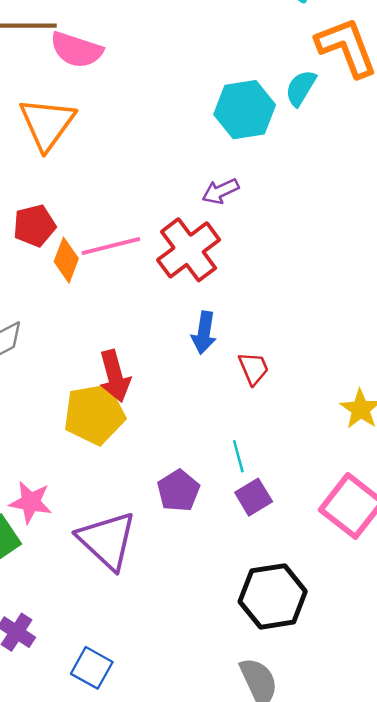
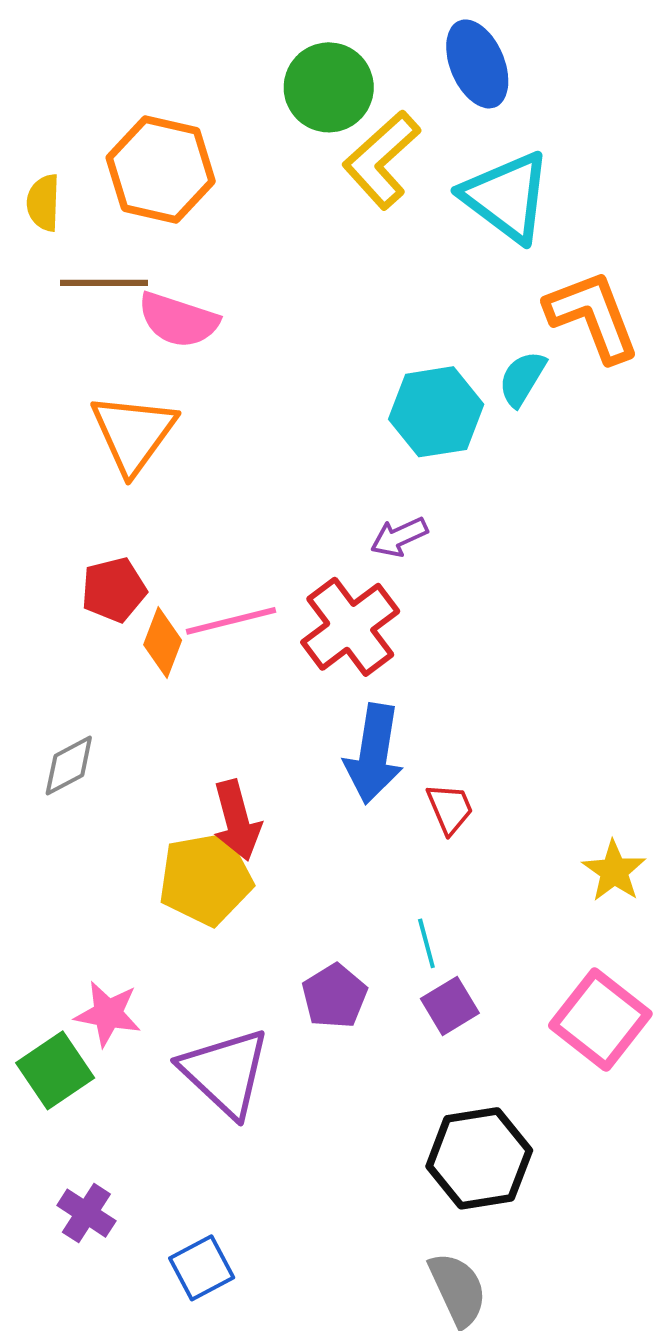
blue arrow: (204, 333) -> (374, 754), size x1.5
blue square: (92, 668) -> (202, 1268), turned 33

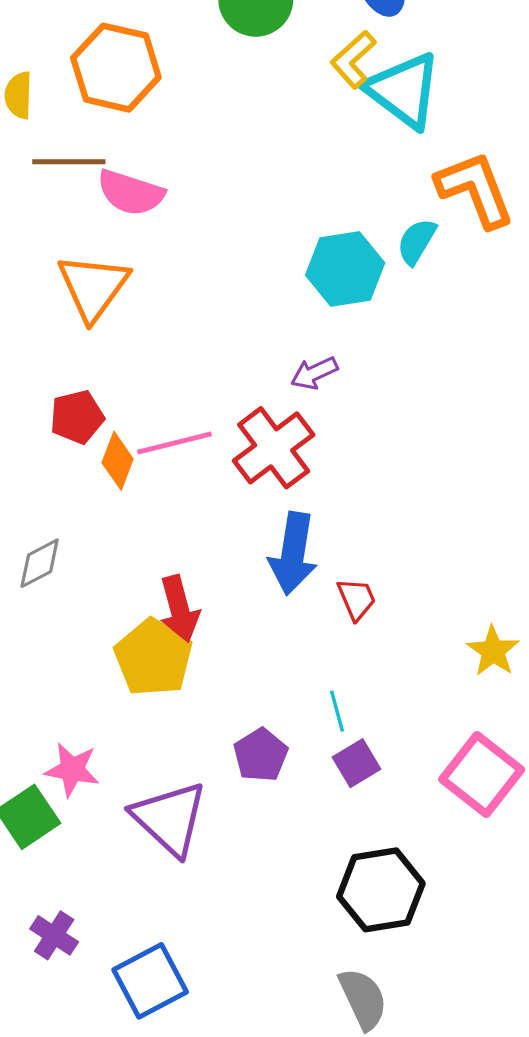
yellow L-shape: (381, 160) -> (353, 59), moved, size x0.7
yellow pentagon: (206, 879) -> (153, 657), turned -30
blue square: (202, 1268) -> (150, 981), size x1.4

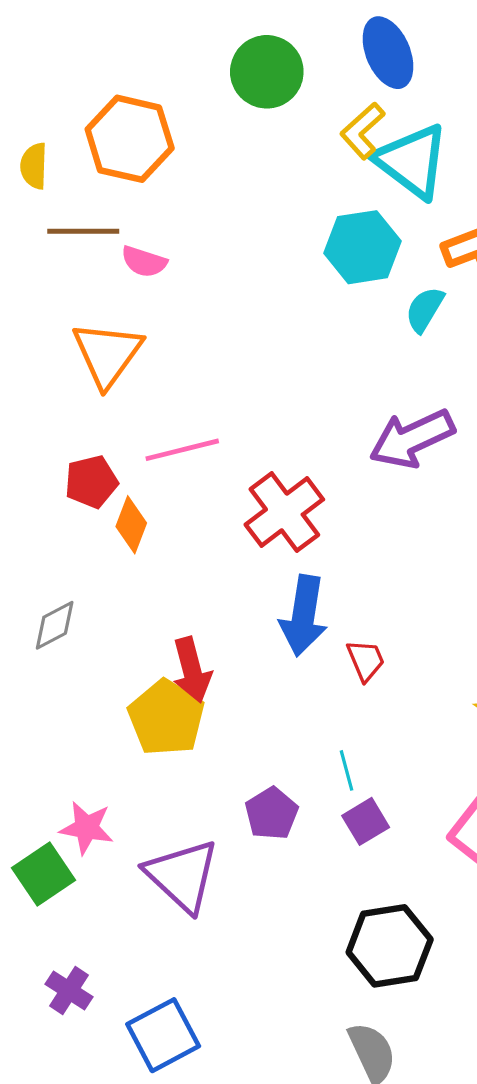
pink semicircle: (131, 193) -> (144, 262), size x0.7
cyan hexagon: (345, 269) -> (362, 247), moved
purple arrow: (314, 373) -> (412, 439), moved, size x1.8
pink line: (174, 443) -> (182, 450), moved

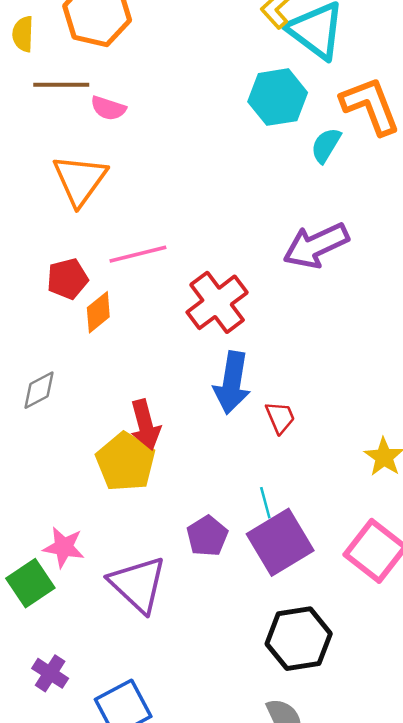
orange diamond: (131, 525) -> (98, 312), turned 30
purple square: (366, 821) -> (280, 542), size x1.8

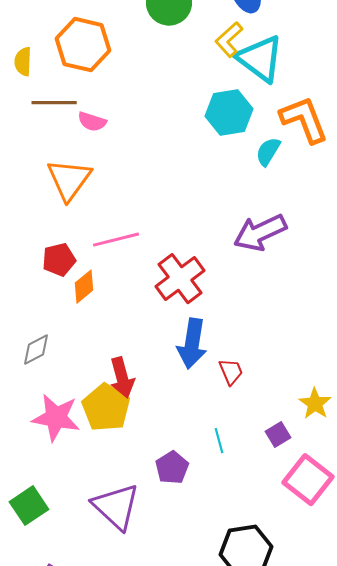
purple square: (280, 542) -> (278, 435), moved, size x0.5
pink star: (64, 547) -> (56, 418), moved, size x1.4

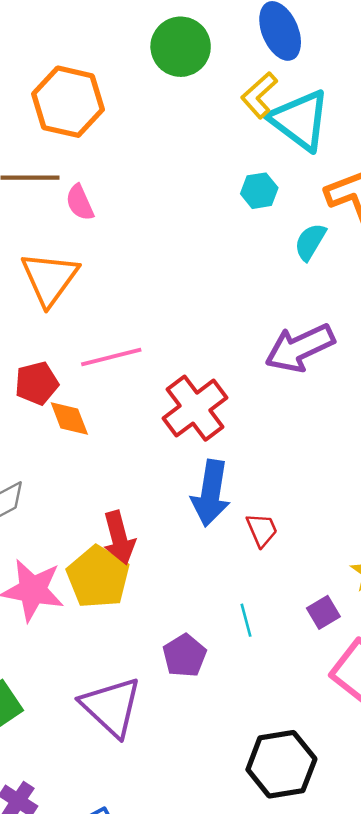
cyan hexagon: (229, 113) -> (259, 191), size x0.6
pink semicircle: (92, 122) -> (80, 203), turned 48
orange diamond: (84, 287) -> (69, 419), turned -72

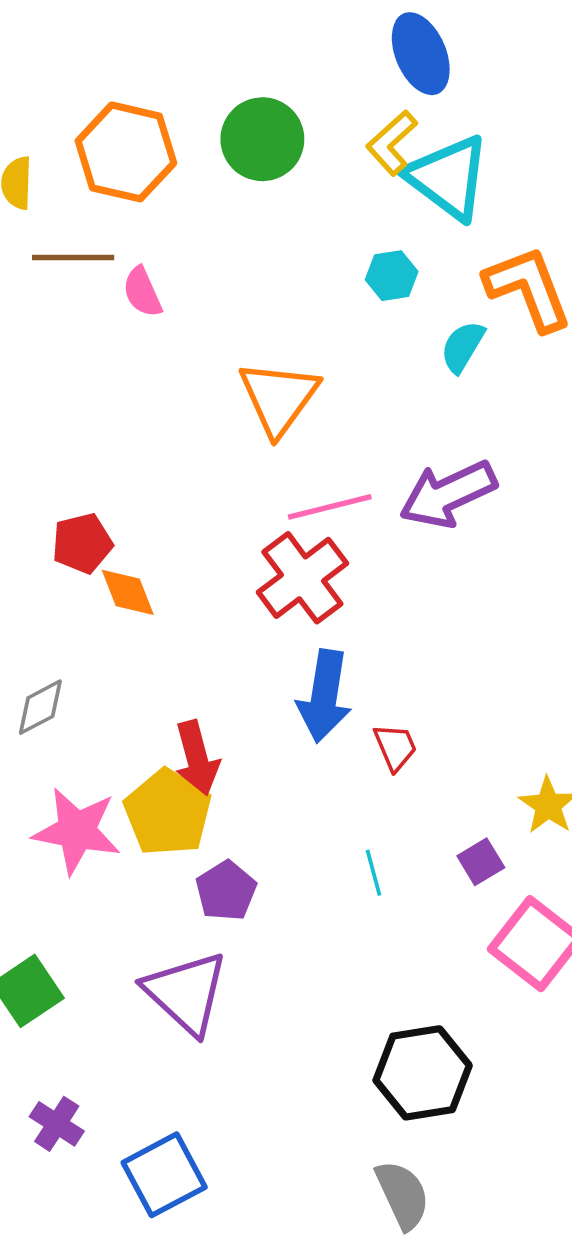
green circle: (181, 47) -> (262, 139), moved
orange triangle: (50, 278) -> (279, 398), moved
pink line: (111, 357) -> (330, 507), moved
purple pentagon: (185, 656) -> (226, 891), moved

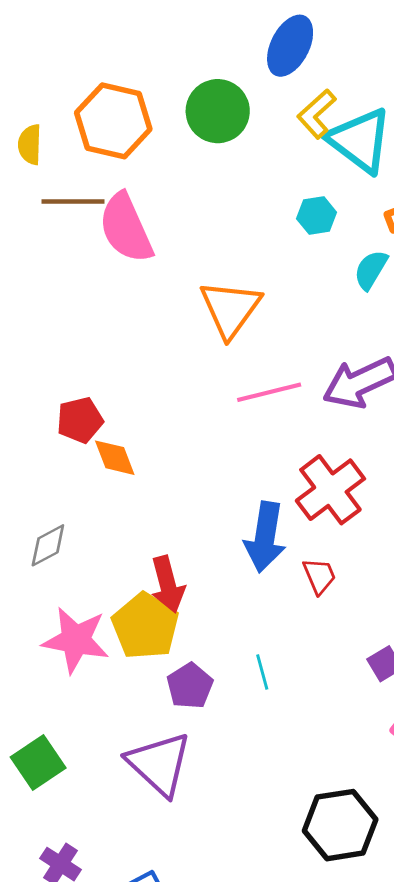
blue ellipse: (421, 54) -> (290, 46), moved, turned 50
pink semicircle: (142, 292) -> (126, 228), size x1.8
red cross: (302, 578) -> (330, 490), moved
cyan line: (373, 873) -> (262, 672), moved

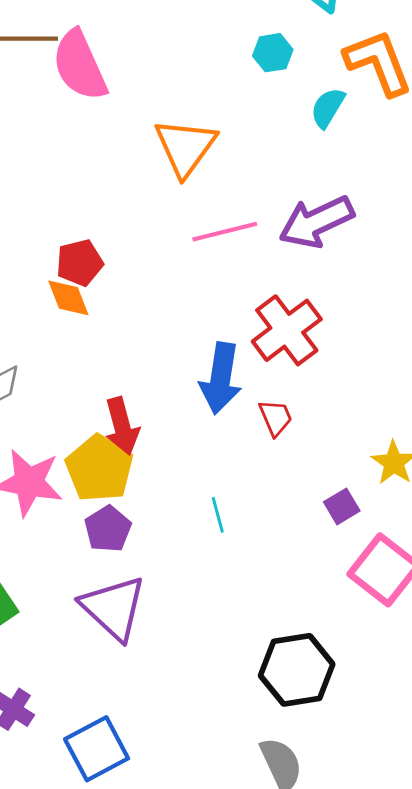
red pentagon: (80, 420) -> (80, 263), moved
purple pentagon: (190, 686) -> (108, 529), moved

